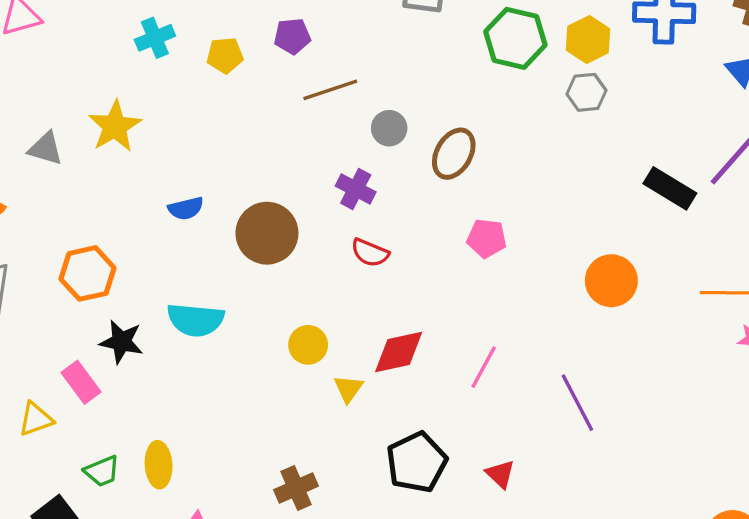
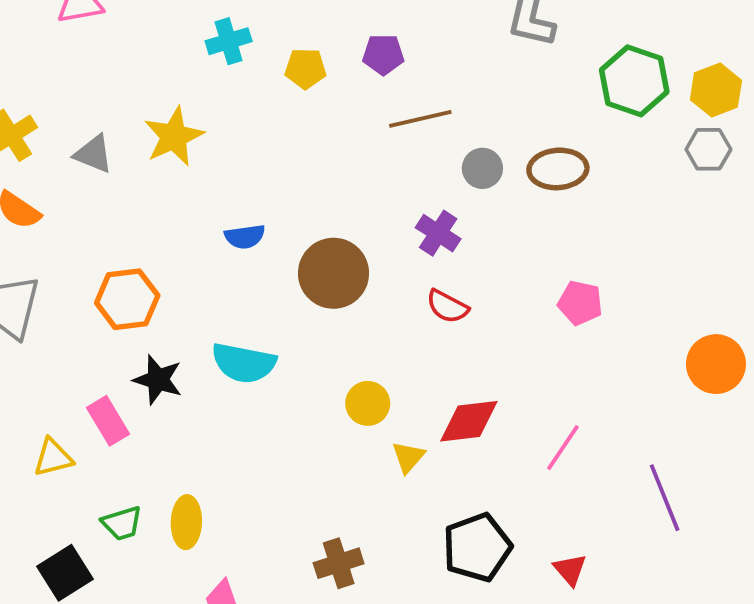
brown ellipse: (454, 154) -> (558, 169), moved, turned 51

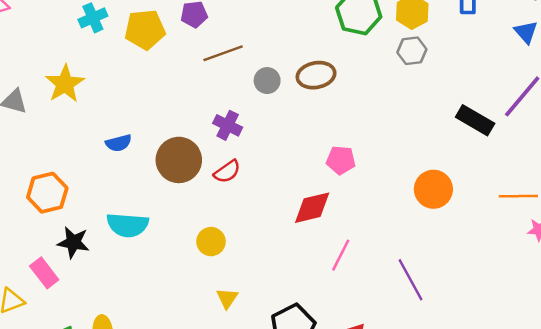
yellow pentagon: (305, 69) -> (145, 30), size x1.5
purple cross: (438, 233) -> (228, 125), moved
red semicircle: (447, 306) -> (227, 172), moved, turned -56
red diamond: (469, 421) -> (312, 208), moved
yellow triangle: (408, 457) -> (227, 298), moved

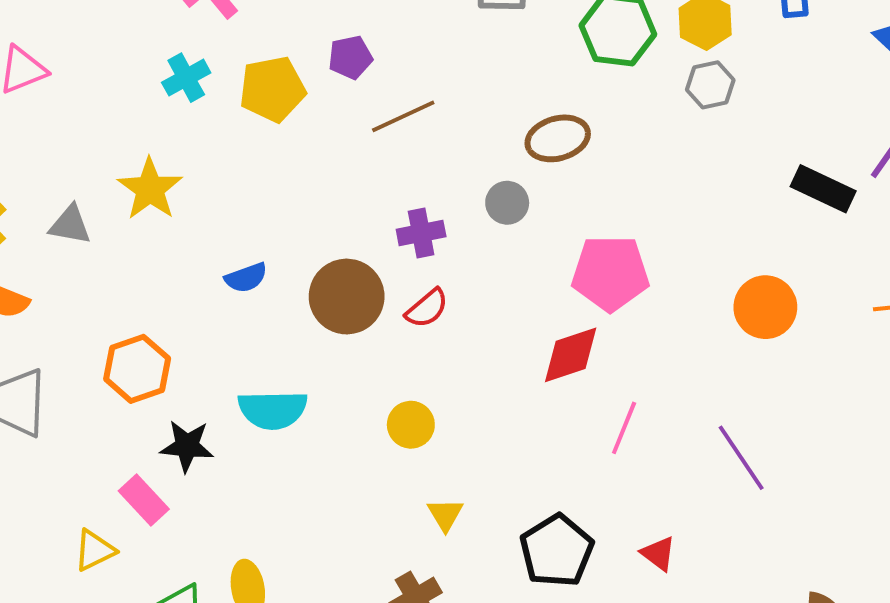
gray circle: (267, 81) -> (507, 203), moved
purple cross: (228, 125) -> (421, 233), turned -32
pink pentagon: (341, 160) -> (610, 273), size x1.6

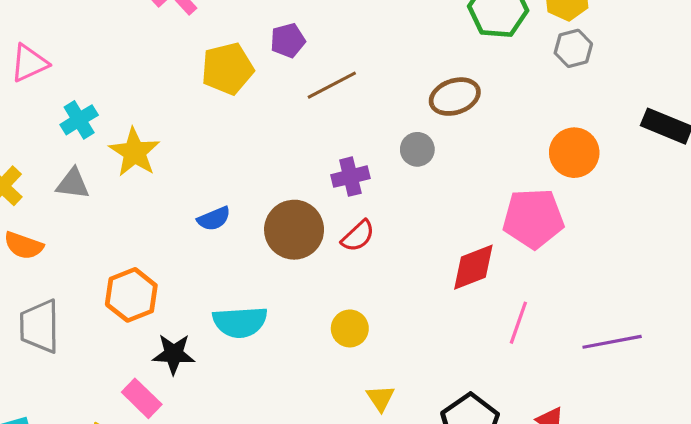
cyan cross: (186, 78) -> (79, 120), moved
pink pentagon: (610, 273) -> (533, 218), moved
orange circle: (765, 307) -> (574, 153), moved
purple line: (741, 458) -> (612, 342), turned -64

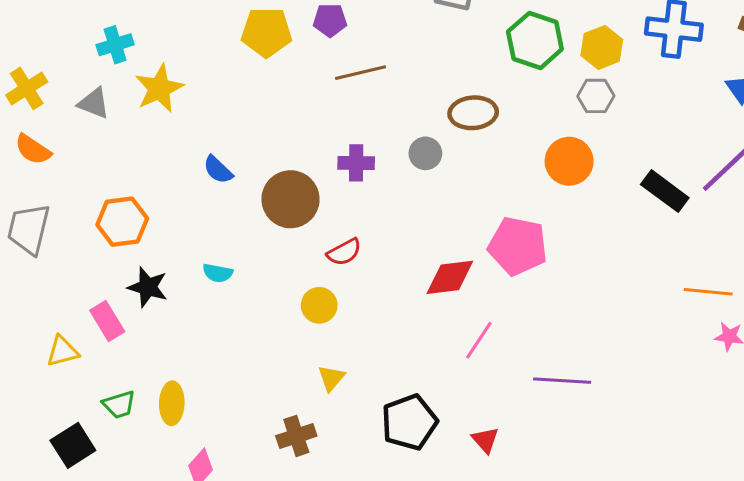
orange circle: (574, 153) -> (569, 161), moved
blue semicircle: (214, 219) -> (218, 170), turned 52
red semicircle: (358, 236) -> (344, 252), moved
cyan semicircle: (240, 322) -> (218, 273), size x0.6

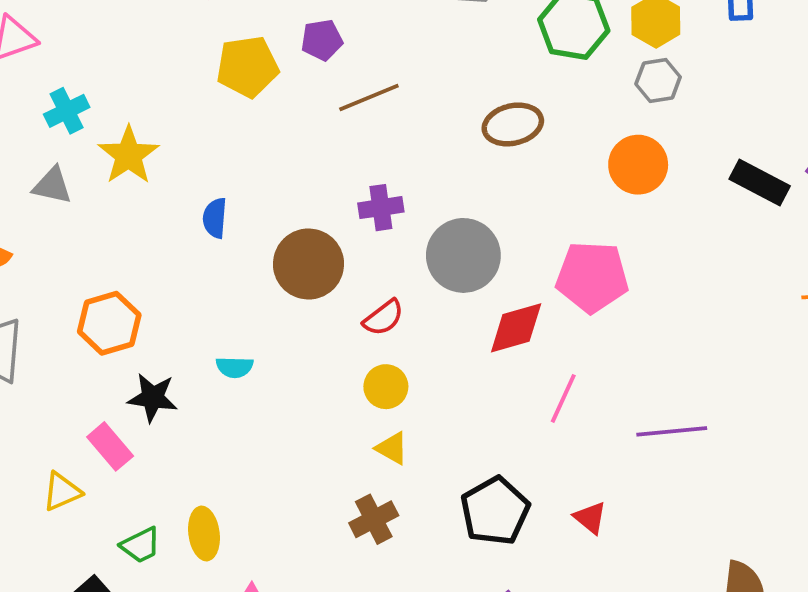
gray circle: (425, 153) -> (463, 255), moved, size x1.8
blue semicircle: (218, 170) -> (215, 218), moved, turned 60
yellow circle: (319, 305) -> (386, 387), moved
yellow triangle: (331, 378) -> (392, 448), moved, turned -32
brown cross: (296, 436) -> (374, 519), moved

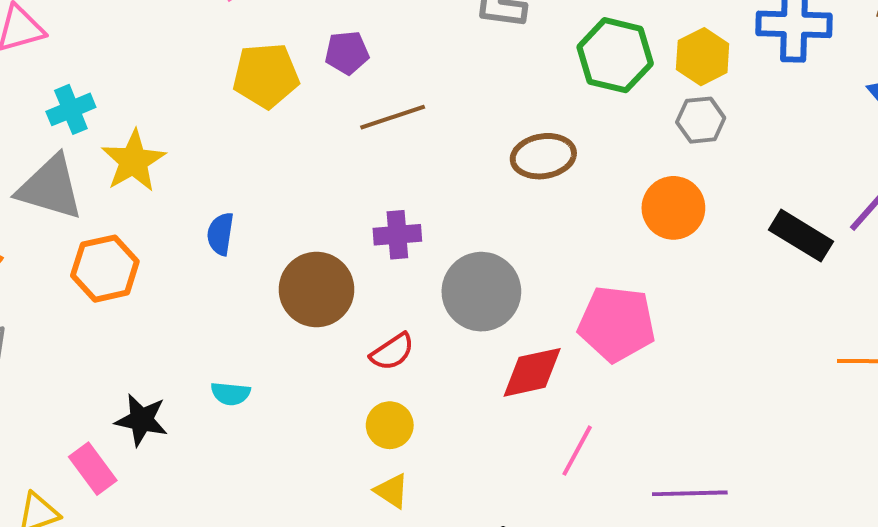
gray triangle: (52, 186) -> (50, 188), size x1.6
orange hexagon: (109, 323) -> (105, 269), moved

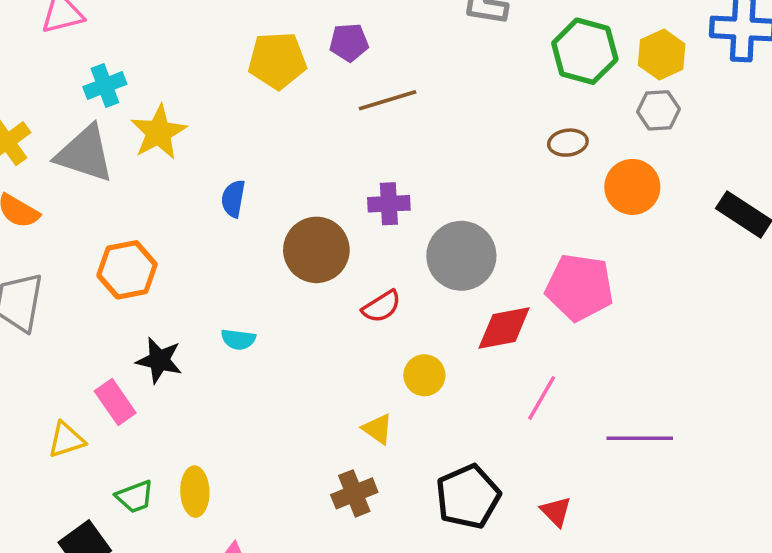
brown ellipse: (543, 156) -> (568, 143), moved, size x0.7
orange hexagon: (105, 269) -> (127, 270), moved
yellow circle: (390, 425) -> (424, 375), moved

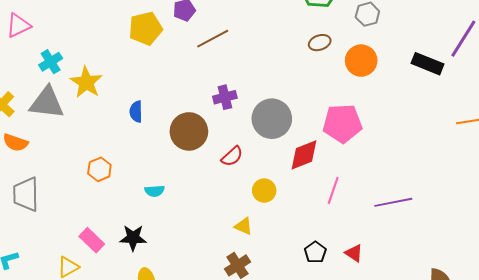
orange hexagon: (127, 270) -> (99, 169), moved, size x0.7
black star: (159, 360) -> (133, 238), moved
black pentagon: (468, 497) -> (315, 252), moved, size x0.6

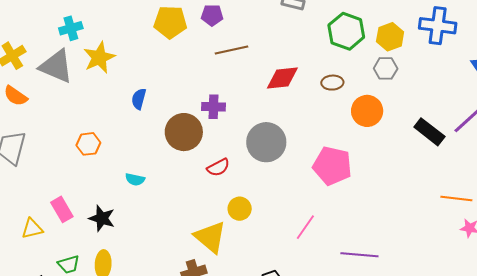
purple cross: (225, 97) -> (214, 107), moved
red diamond: (304, 155) -> (282, 78), moved
yellow triangle: (244, 226) -> (210, 237), size x1.8

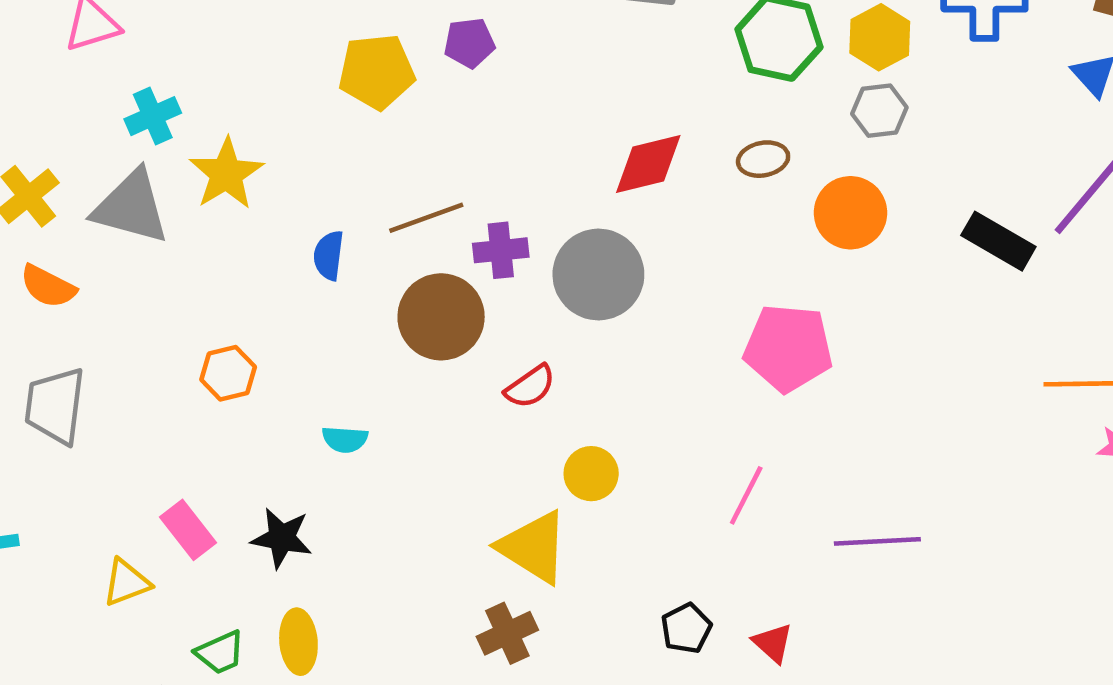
brown line: (231, 50) -> (426, 218), moved
gray circle: (266, 142) -> (598, 275), moved

